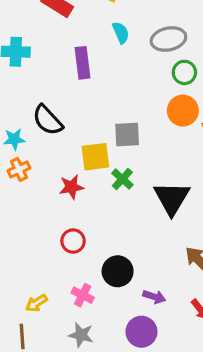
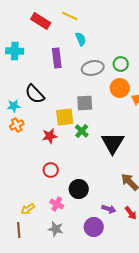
gray ellipse: (168, 39) -> (93, 68), moved
purple arrow: (154, 297) -> (109, 209), moved

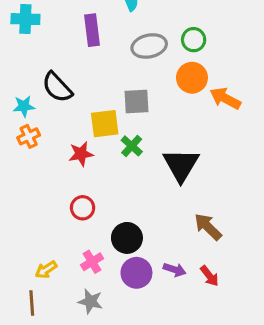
pink cross: (57, 204) -> (92, 262), turned 32
purple circle: (94, 227) -> (136, 273), moved

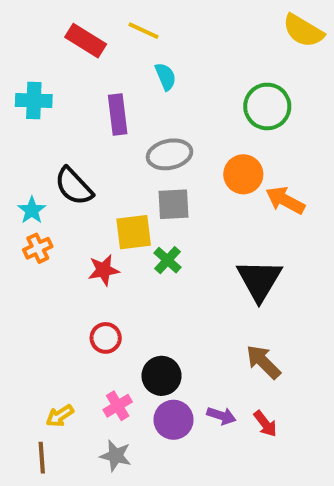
green circle: (194, 40) -> (267, 106), moved, size x1.5
gray ellipse: (149, 46) -> (169, 154), moved
cyan star: (24, 106) -> (32, 210), turned -30
black triangle: (181, 165) -> (259, 280), moved

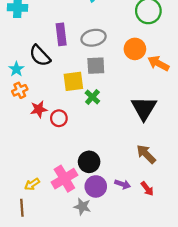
purple rectangle: (118, 114) -> (61, 34), moved
red star: (104, 270) -> (39, 109), moved
red circle: (106, 338) -> (59, 118), moved
pink cross: (118, 406) -> (64, 179), size x1.6
gray star: (116, 456) -> (82, 207), moved

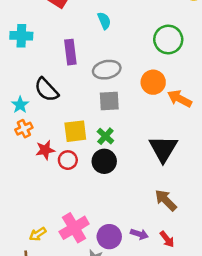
purple rectangle: (61, 34) -> (70, 52), moved
yellow square: (73, 81) -> (75, 131), moved
black circle: (89, 162) -> (104, 161), moved

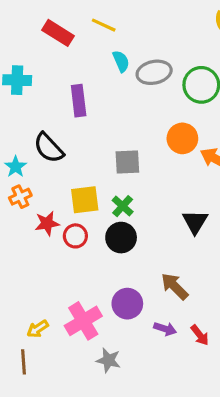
gray ellipse: (107, 70) -> (154, 72), moved
black triangle: (163, 149) -> (195, 222), size x0.7
brown arrow: (166, 200) -> (175, 286), moved
purple circle: (109, 237) -> (127, 304), moved

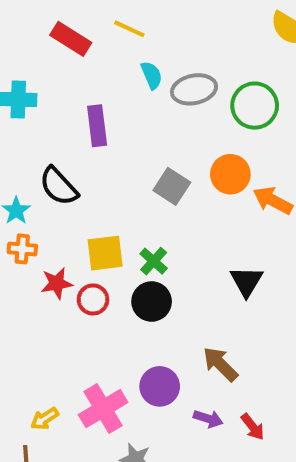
gray square: (127, 162) -> (172, 186), moved, turned 36
orange cross: (20, 197) -> (22, 249), turned 30

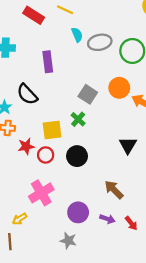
green cross: (154, 261) -> (78, 119), moved
purple circle: (160, 386) -> (78, 212), moved
pink cross: (103, 409) -> (41, 193), moved

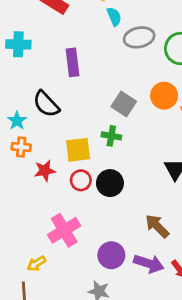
cyan semicircle: (77, 35) -> (114, 17), moved
green cross: (78, 119) -> (111, 136), turned -32
red circle: (46, 155) -> (81, 180), moved
purple arrow: (107, 219) -> (149, 264), size x1.5

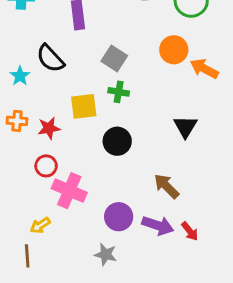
gray square: (124, 104) -> (114, 58), moved
orange cross: (21, 147) -> (17, 121), moved
red circle: (81, 180) -> (46, 166), moved
pink cross: (64, 230) -> (69, 191), turned -36

